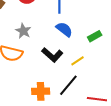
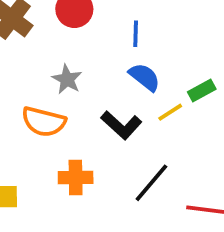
yellow line: (77, 61) -> (170, 112), moved
orange cross: (41, 91) -> (76, 177), moved

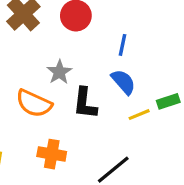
black L-shape: (121, 125) -> (85, 103), moved, turned 44

